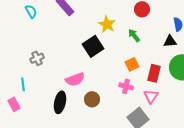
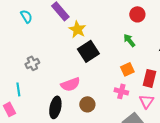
yellow star: (107, 24) -> (77, 29), moved

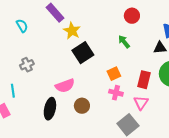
cyan semicircle: (26, 16) -> (22, 26), moved
orange square: (127, 69) -> (114, 74), moved

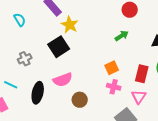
green arrow: (124, 42) -> (122, 36), turned 96
black square: (83, 53) -> (59, 47), moved
cyan line: (13, 91) -> (11, 85), turned -56
black ellipse: (50, 109) -> (38, 93), moved

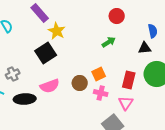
gray cross: (25, 59) -> (13, 74), moved
black ellipse: (38, 93) -> (25, 99), turned 75
brown circle: (80, 100) -> (80, 83), moved

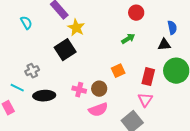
brown circle: (80, 83) -> (99, 89), moved
pink semicircle: (50, 86) -> (98, 110), moved
pink cross: (101, 93) -> (79, 90), moved

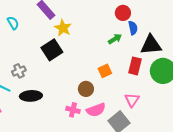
blue semicircle: (172, 28) -> (133, 28), moved
black triangle: (164, 45) -> (151, 45), size x1.6
red rectangle: (148, 77) -> (135, 66), moved
pink cross: (79, 90) -> (73, 110), moved
pink semicircle: (98, 110) -> (96, 110), moved

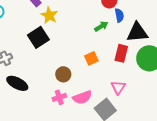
brown circle: (86, 89) -> (63, 74), moved
black ellipse: (31, 96) -> (17, 83), turned 30
pink cross: (73, 110) -> (59, 97), turned -32

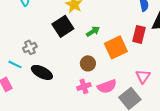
green arrow: (101, 26) -> (93, 31), moved
red rectangle: (121, 53) -> (139, 34), moved
orange square: (91, 58) -> (116, 47), size x1.6

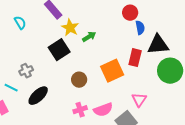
green arrow: (93, 31) -> (89, 37), moved
brown circle: (88, 63) -> (79, 80), moved
black ellipse: (42, 72) -> (38, 96), turned -70

